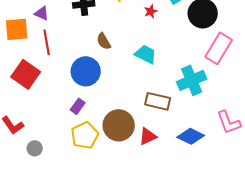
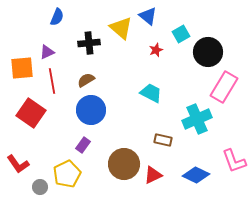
purple triangle: (42, 13) -> (47, 52), turned -49
brown semicircle: (104, 41) -> (86, 80), moved, turned 90
brown rectangle: (158, 101) -> (163, 140), size x0.7
yellow pentagon: (85, 135) -> (67, 174), moved

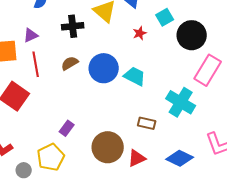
blue circle: (91, 110) -> (104, 68), moved
cyan cross: (197, 119) -> (181, 102), turned -36

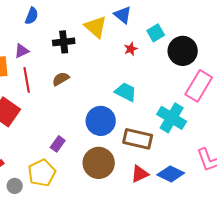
blue circle: (104, 68) -> (101, 121), moved
brown rectangle: (147, 123) -> (138, 139), size x1.6
red triangle: (137, 158) -> (140, 174), moved

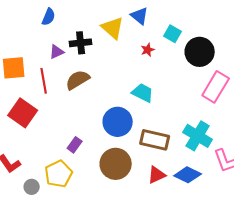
cyan square: (156, 33) -> (173, 34), turned -30
purple triangle: (22, 51) -> (57, 52), moved
brown semicircle: (61, 79) -> (78, 80), size x1.4
cyan cross: (172, 118) -> (198, 136), moved

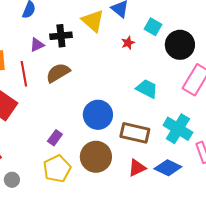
cyan trapezoid: (143, 93) -> (147, 89), moved
yellow pentagon: (59, 174) -> (57, 169), moved

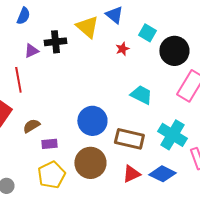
brown semicircle: (58, 73) -> (31, 126), moved, size x0.7
purple rectangle: (55, 138) -> (49, 144), turned 49

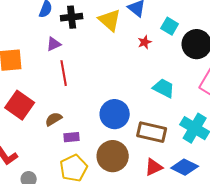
black cross: (55, 42) -> (72, 17), moved
red line: (18, 80) -> (64, 73), moved

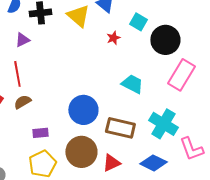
red line: (64, 73) -> (17, 74), moved
brown semicircle: (54, 119) -> (22, 102), moved
red triangle: (154, 167) -> (111, 163), moved

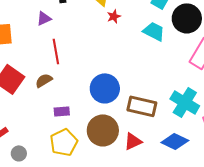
red star: (113, 38) -> (114, 16), moved
red line: (17, 74) -> (56, 51), moved
cyan trapezoid: (132, 84) -> (154, 31), moved

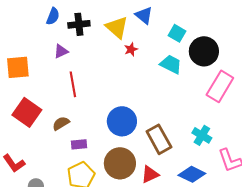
brown semicircle: (44, 80) -> (61, 123), moved
cyan cross: (185, 102) -> (202, 135), size x0.7
brown rectangle: (142, 106) -> (159, 139), turned 48

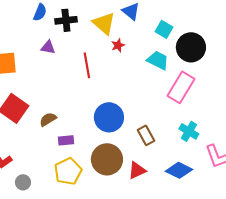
purple triangle: (61, 51) -> (48, 47), turned 35
red line: (73, 84) -> (87, 65), moved
pink rectangle: (220, 86) -> (181, 87), moved
brown rectangle: (159, 139) -> (146, 135), size x0.7

